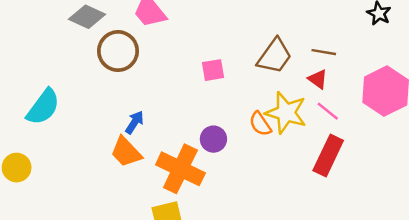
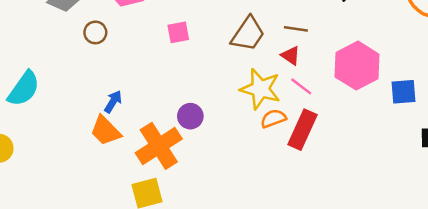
brown circle: (118, 51) -> (95, 32), size x0.6
pink square: (213, 70) -> (178, 32), moved
orange semicircle: (260, 124) -> (273, 118), moved, turned 105
orange cross: (180, 169) -> (159, 146), turned 33

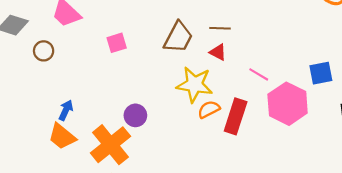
pink hexagon: (357, 66) -> (288, 104), moved
pink line: (301, 86) -> (259, 74), moved

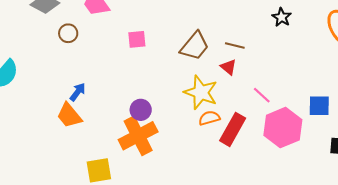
orange cross: (111, 145) -> (138, 136), moved

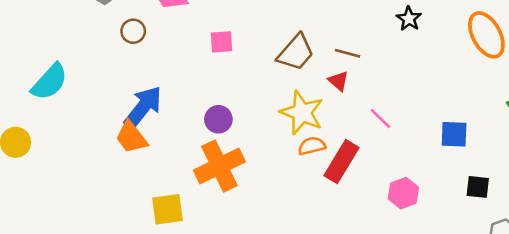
blue arrow: (78, 92) -> (143, 107), size x1.8
purple circle: (141, 110) -> (218, 119), moved
pink hexagon: (283, 128) -> (403, 193), moved, size x0.6

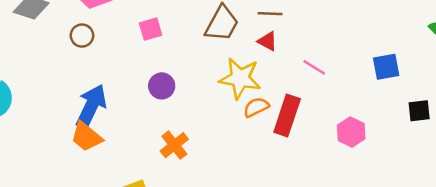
brown circle: (133, 31) -> (82, 36), moved
purple circle: (218, 119) -> (162, 86), moved
orange cross: (219, 166) -> (174, 145), size x0.6

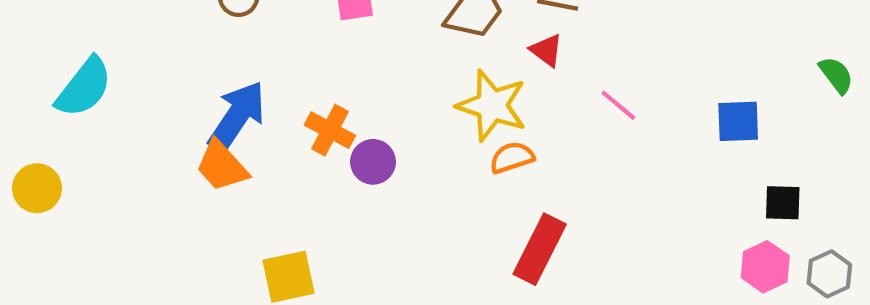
purple circle: (162, 86) -> (373, 162), moved
red rectangle: (287, 116) -> (540, 249), moved
pink hexagon: (351, 132) -> (765, 267), moved
orange cross: (174, 145) -> (330, 130), moved, turned -32

